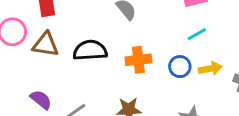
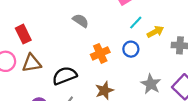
black semicircle: (90, 50) -> (65, 76), moved
yellow arrow: (210, 69) -> (155, 32), moved

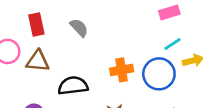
gray semicircle: (81, 21) -> (79, 28), moved
blue circle: (131, 49) -> (159, 74), size x1.6

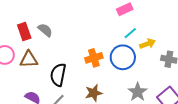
gray semicircle: (79, 28) -> (45, 30), moved
black semicircle: (73, 86) -> (58, 75), turned -65

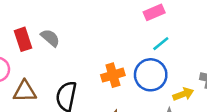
yellow arrow: (147, 44) -> (183, 94), moved
brown triangle: (29, 59) -> (25, 91), moved

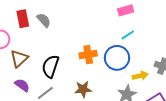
brown triangle: (25, 91) -> (19, 59), turned -48

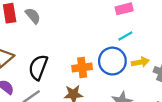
orange cross: (88, 55) -> (82, 68), moved
yellow arrow: (140, 76) -> (140, 62), moved

